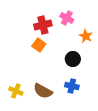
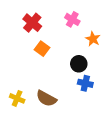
red cross: (43, 25) -> (32, 23), moved, turned -36
blue cross: (72, 86) -> (85, 83), moved

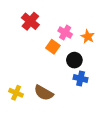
pink cross: (72, 19) -> (65, 32), moved
orange square: (42, 49) -> (53, 47), moved

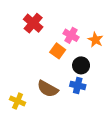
blue cross: (81, 78) -> (78, 85), moved
brown semicircle: (44, 93) -> (48, 89), moved

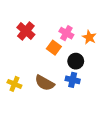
red cross: (33, 23) -> (26, 31), moved
yellow cross: (18, 101) -> (14, 84), moved

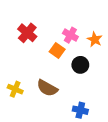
blue cross: (73, 80) -> (80, 110), moved

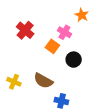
orange star: (95, 39) -> (82, 15), moved
blue cross: (80, 110) -> (61, 101), moved

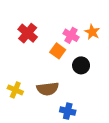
orange star: (82, 15) -> (92, 32), moved
brown semicircle: (43, 81) -> (48, 89), turned -36

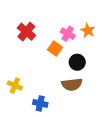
brown semicircle: (48, 89) -> (72, 84), moved
blue cross: (68, 111) -> (40, 103), moved

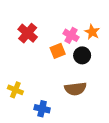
orange square: (55, 48) -> (58, 51), turned 32
black circle: (77, 62) -> (82, 55), moved

